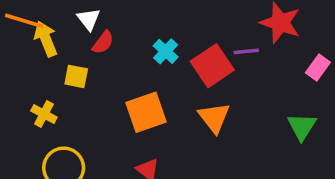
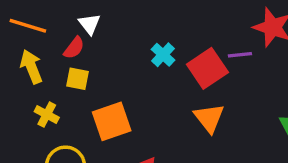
yellow arrow: (46, 39) -> (31, 67), moved
red semicircle: (103, 42) -> (74, 48), moved
orange square: (146, 112) -> (112, 121), moved

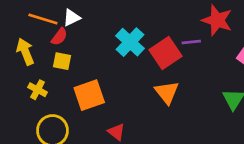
white triangle: (89, 24) -> (72, 18), turned 42
orange line: (28, 26) -> (43, 19), moved
cyan cross: (163, 55) -> (130, 42), size x1.5

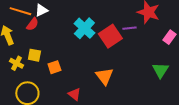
yellow square: (62, 61) -> (34, 55), moved
orange triangle: (167, 92) -> (104, 76), moved
orange square: (89, 95) -> (54, 67), size x0.6

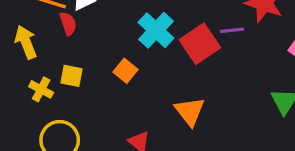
red semicircle: (32, 24) -> (68, 23), turned -56
orange square: (54, 67) -> (126, 71), moved, turned -32

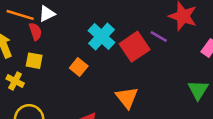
purple line: (232, 30) -> (159, 37), turned 36
yellow square: (71, 76) -> (34, 61), moved

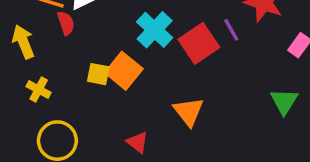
purple line: (159, 37) -> (231, 30), turned 30
yellow square: (34, 61) -> (98, 74), moved
orange square: (79, 67) -> (124, 71), size x1.5

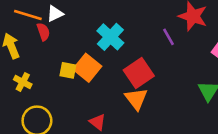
red square: (199, 43) -> (139, 73), moved

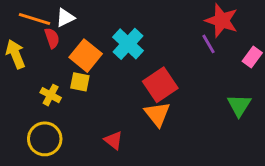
purple line: (168, 37) -> (208, 44), moved
orange square: (87, 68) -> (86, 56), moved
yellow cross: (23, 82) -> (51, 95), moved

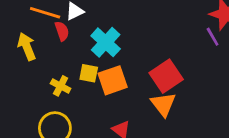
cyan cross: (128, 44) -> (106, 42), moved
orange square: (86, 56) -> (113, 80), moved, turned 32

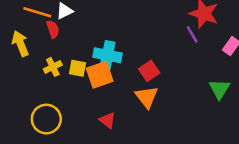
cyan cross: (106, 42) -> (108, 55), moved, turned -32
red square: (166, 76) -> (149, 71), size x0.7
yellow cross: (61, 86) -> (53, 67), moved, turned 36

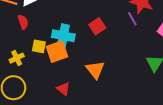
red semicircle: (53, 29) -> (23, 22), moved
yellow cross: (53, 67) -> (17, 58), moved
red square: (149, 71) -> (97, 26), moved

